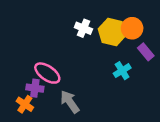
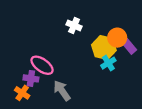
orange circle: (132, 28) -> (117, 38), moved
yellow hexagon: (112, 32) -> (104, 48), moved

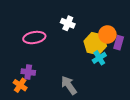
purple rectangle: (129, 46) -> (119, 43), turned 56
pink ellipse: (42, 65) -> (34, 38), moved, turned -45
gray arrow: (62, 91) -> (69, 85), moved

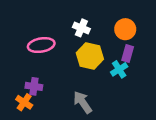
orange circle: (107, 34) -> (125, 29), moved
purple rectangle: (119, 43) -> (128, 54), moved
yellow hexagon: (95, 44) -> (90, 56), moved

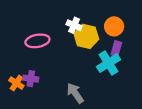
yellow hexagon: (90, 56) -> (86, 36), moved
cyan cross: (119, 69) -> (109, 63), size x1.5
orange cross: (24, 102) -> (16, 83), moved

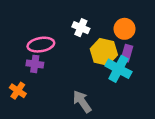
yellow hexagon: (86, 36) -> (104, 52), moved
cyan cross: (109, 63) -> (118, 69), turned -30
purple cross: (31, 79) -> (35, 64), moved

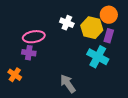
orange circle: (125, 29) -> (109, 15), moved
yellow hexagon: (104, 52) -> (92, 28), moved
purple rectangle: (127, 53) -> (109, 36), moved

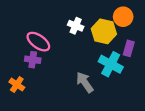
purple rectangle: (109, 36) -> (129, 48), moved
pink ellipse: (34, 37) -> (38, 42), turned 45
gray arrow: (68, 84) -> (85, 82), moved

